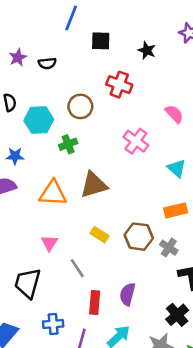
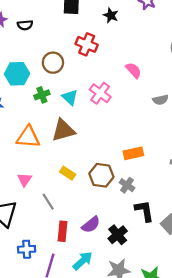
cyan triangle: (177, 168) -> (70, 97), moved
purple semicircle: (127, 294) -> (91, 225), turned -144
black cross: (177, 315) -> (118, 235), moved

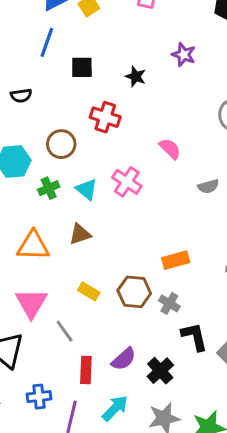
brown triangle: (63, 130) -> (80, 234), size x0.7
pink triangle: (24, 180) -> (31, 303), size x1.6

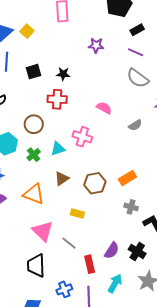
black star: (136, 77) -> (63, 74), moved
cyan triangle: (86, 189) -> (58, 149), turned -42
orange triangle: (33, 246) -> (34, 194), turned 35
brown hexagon: (134, 292) -> (95, 183), moved

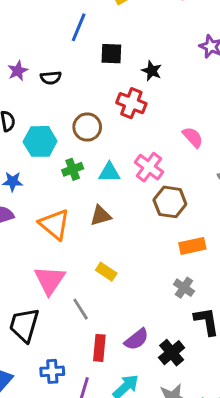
brown hexagon: (95, 183) -> (170, 202), moved

